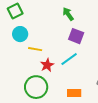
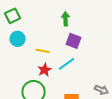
green arrow: (68, 14) -> (66, 19), turned 32
yellow line: (35, 49) -> (43, 51), moved

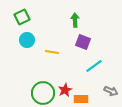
cyan line: (67, 64) -> (94, 66), moved
red star: (45, 70) -> (65, 90), moved

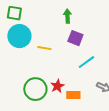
green square: (22, 17) -> (14, 13), turned 35
cyan circle: (27, 40) -> (19, 36), size x1.5

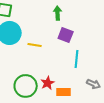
cyan line: (86, 62) -> (77, 59), turned -48

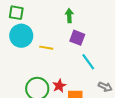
cyan line: (77, 59) -> (88, 62), turned -42

